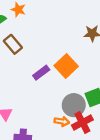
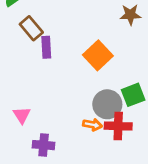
purple rectangle: (41, 73) -> (46, 47), moved, turned -56
red cross: (82, 123) -> (118, 126), turned 30

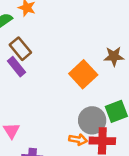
brown star: (130, 15) -> (114, 56), moved
purple rectangle: (46, 47) -> (17, 67), moved, turned -36

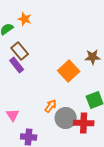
gray circle: (92, 120) -> (66, 118), moved
orange arrow: (78, 140) -> (51, 106), moved, turned -64

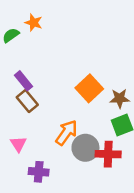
brown rectangle: (20, 51) -> (27, 101), moved
brown star: (93, 57) -> (120, 98), moved
orange arrow: (51, 106) -> (66, 133), size x1.5

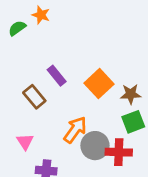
purple rectangle: (23, 81) -> (57, 76), moved

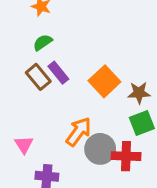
green semicircle: (17, 28) -> (43, 42), moved
brown rectangle: (34, 97) -> (38, 77), moved

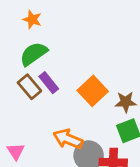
green semicircle: (43, 42) -> (34, 54), size x1.5
orange arrow: (79, 132) -> (68, 139), turned -104

